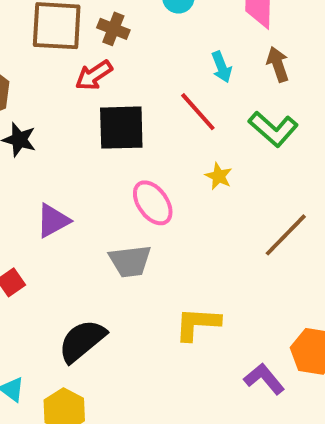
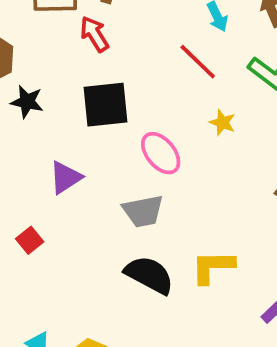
red arrow: (94, 75) -> (94, 34), turned 96
black square: (121, 128) -> (105, 105), moved
black semicircle: (82, 341) -> (149, 275), moved, turned 72

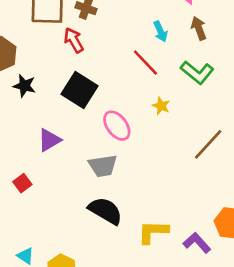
black square: (105, 105) -> (79, 90), turned 36
yellow L-shape: (213, 267) -> (153, 232), moved

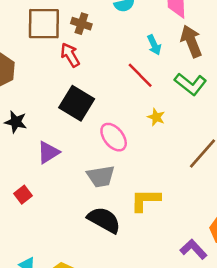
brown arrow: (199, 28) -> (191, 41), size x1.4
black star: (24, 86) -> (16, 122), moved
yellow L-shape: (153, 232) -> (145, 200), moved

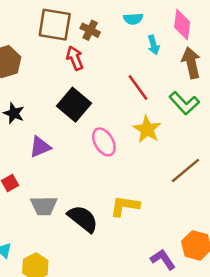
cyan arrow: (154, 45) -> (154, 45), moved
yellow star: (156, 117) -> (147, 129), size x1.6
gray trapezoid: (101, 176) -> (44, 206), moved

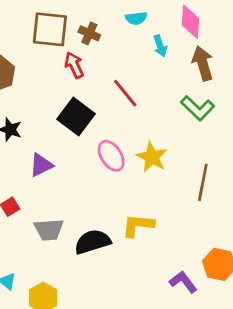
red line: (138, 87) -> (125, 93), moved
yellow star: (147, 129) -> (152, 157), moved
brown line: (185, 170) -> (203, 182), turned -36
black semicircle: (83, 219) -> (93, 242), turned -52

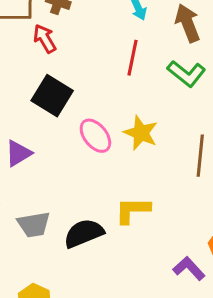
red line: (125, 93) -> (133, 58), moved, turned 56

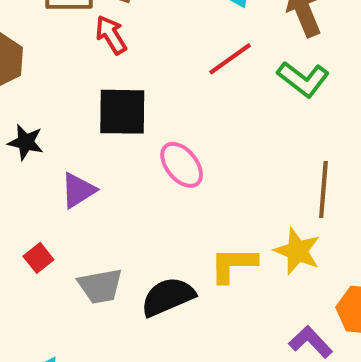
red line: (133, 58) -> (230, 59), turned 44
black square: (52, 96) -> (122, 112), turned -30
yellow star: (141, 133) -> (297, 251), moved

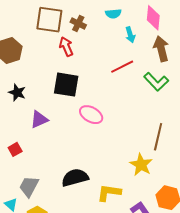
pink ellipse: (182, 165) -> (91, 115), turned -30
yellow L-shape: (233, 265) -> (109, 193), moved
gray trapezoid: (100, 286) -> (29, 186), moved, turned 120

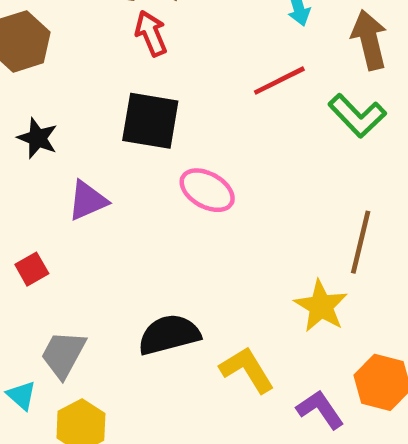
yellow L-shape: (109, 193) -> (247, 370), turned 50

